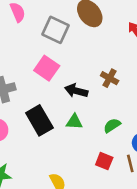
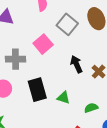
pink square: (47, 68) -> (43, 44), moved
black arrow: (76, 91) -> (76, 64), moved, turned 36

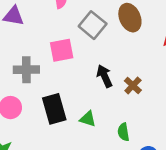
pink square: (43, 44) -> (62, 50), turned 30
green semicircle: (91, 108) -> (123, 132), turned -80

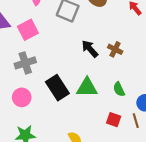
pink square: (62, 50) -> (28, 30), moved
green triangle: (88, 119) -> (87, 88), size x1.5

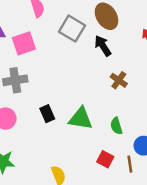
black arrow: (90, 49) -> (103, 46), moved
black rectangle: (57, 88) -> (47, 114), size x0.6

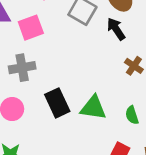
black rectangle: (47, 114) -> (57, 103), size x1.5

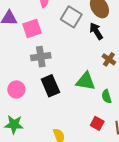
gray cross: (22, 68) -> (41, 57), moved
green triangle: (93, 108) -> (86, 81), moved

